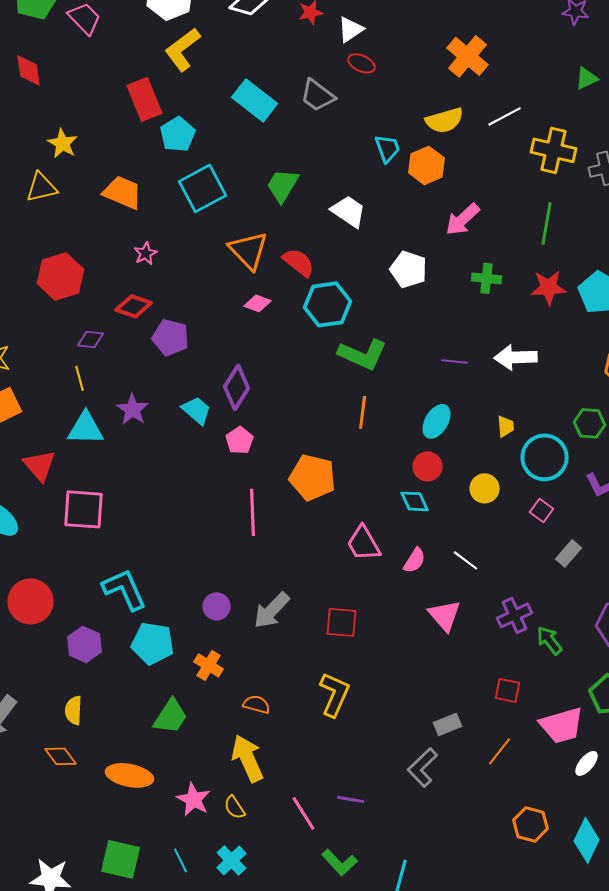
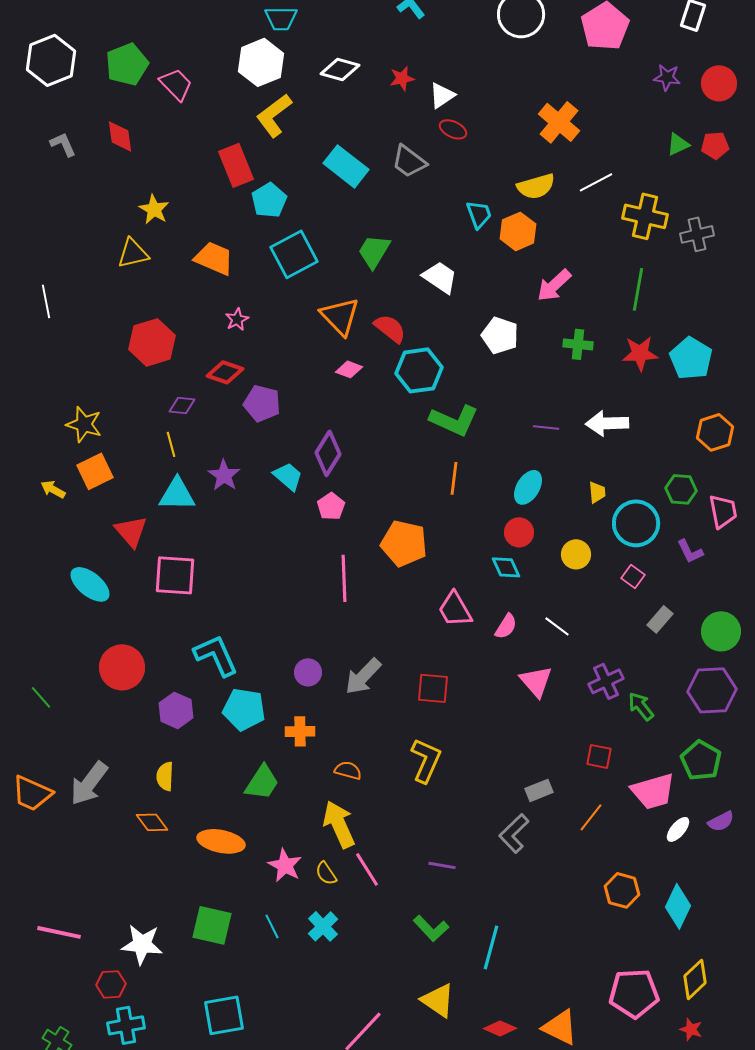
orange cross: (209, 665) -> (300, 731), turned -32
pink line: (304, 813) -> (367, 869), moved

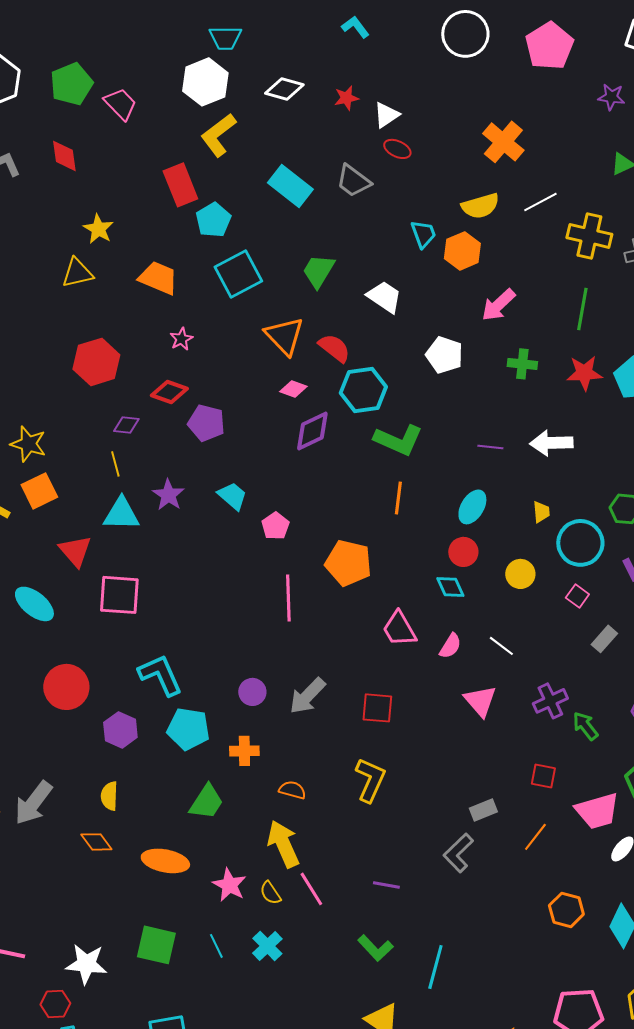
purple diamond: (328, 453) -> (312, 431), moved, turned 33

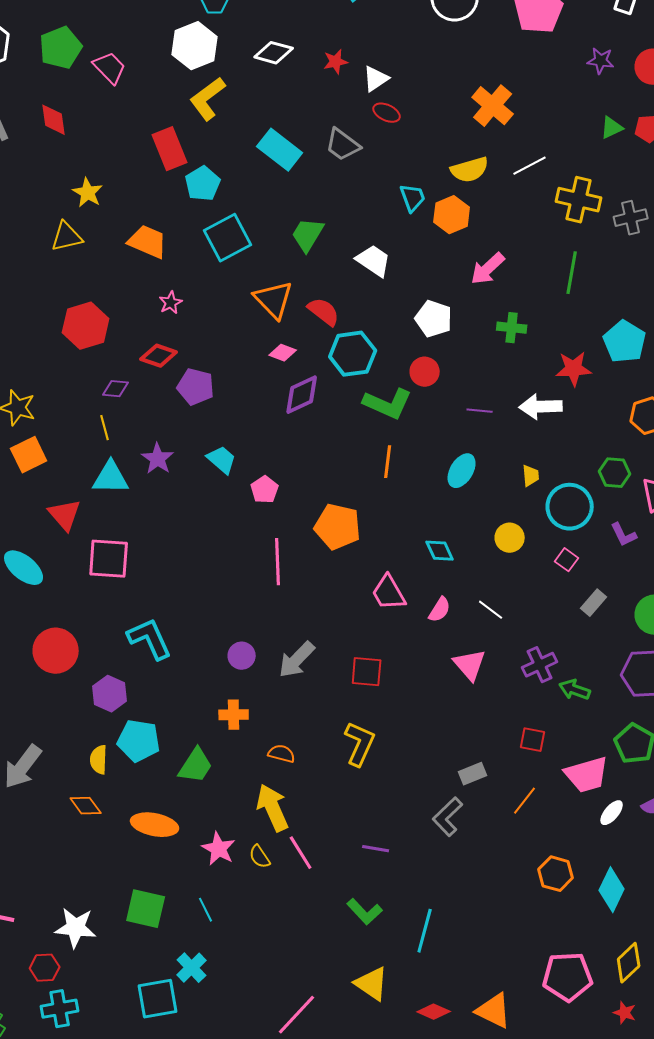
red star: (584, 373) -> (574, 369), moved
red circle: (463, 552) -> (425, 372), moved
green arrow: (585, 726) -> (575, 690), turned -32
cyan pentagon: (188, 729) -> (139, 741), moved
cyan cross: (267, 946) -> (192, 968), moved

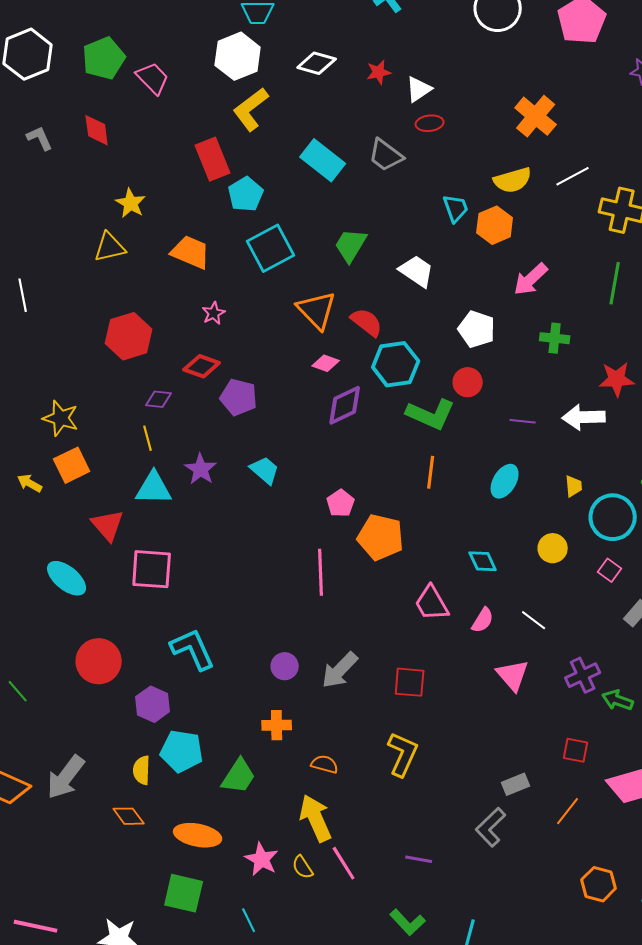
red ellipse: (387, 113) -> (430, 123), turned -32
pink pentagon: (265, 490) -> (341, 503), moved
green square: (146, 909) -> (184, 893), moved

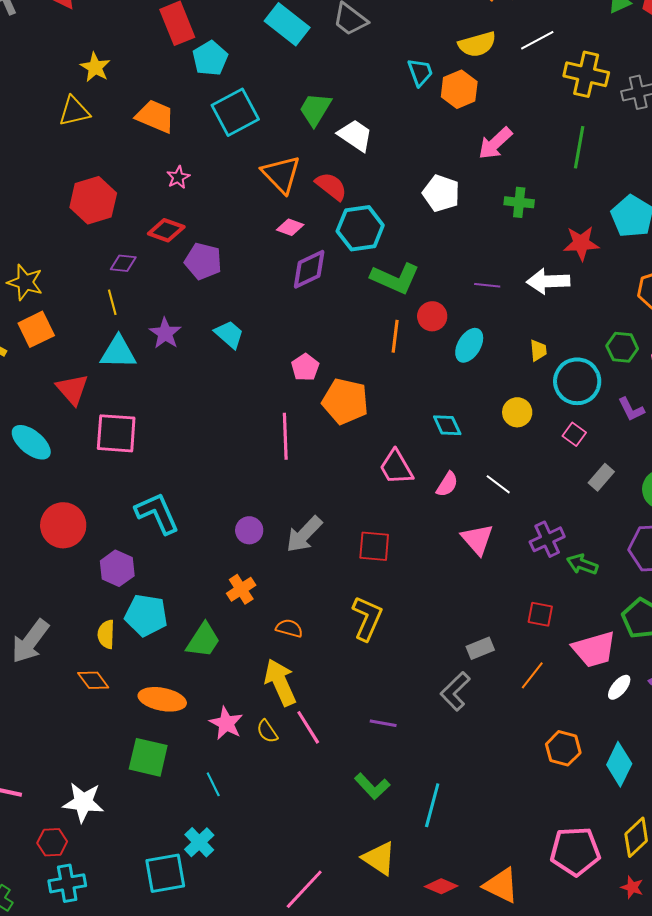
white trapezoid: (417, 271) -> (355, 135), moved
red circle: (468, 382) -> (432, 316), moved
orange cross: (277, 725) -> (241, 589), turned -32

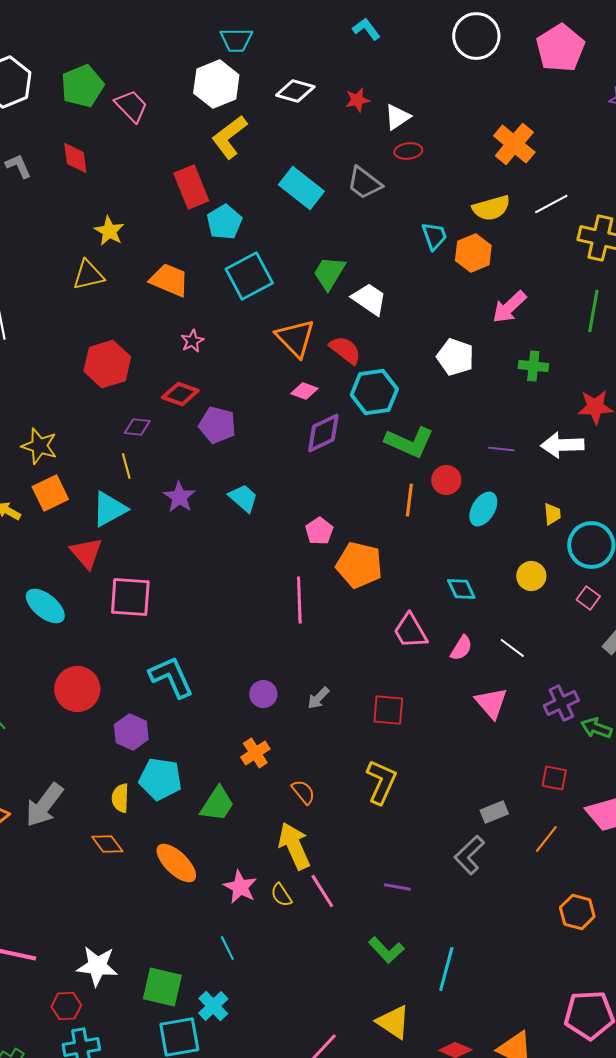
cyan triangle: (118, 352) -> (109, 509), moved, turned -30
gray arrow: (304, 534) -> (318, 698), size x0.6
orange semicircle: (289, 628) -> (303, 792), turned 36
orange ellipse: (162, 699) -> (176, 863), turned 33
green square: (148, 757) -> (162, 987), moved

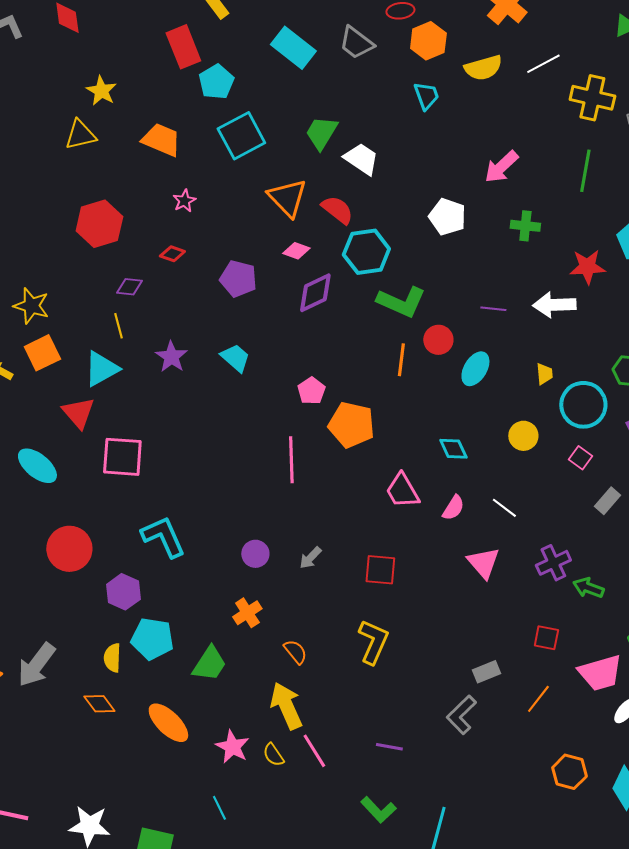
orange hexagon: (473, 253) -> (428, 41), moved
red diamond: (180, 394) -> (172, 254), size x0.7
purple pentagon: (217, 425) -> (238, 279), moved

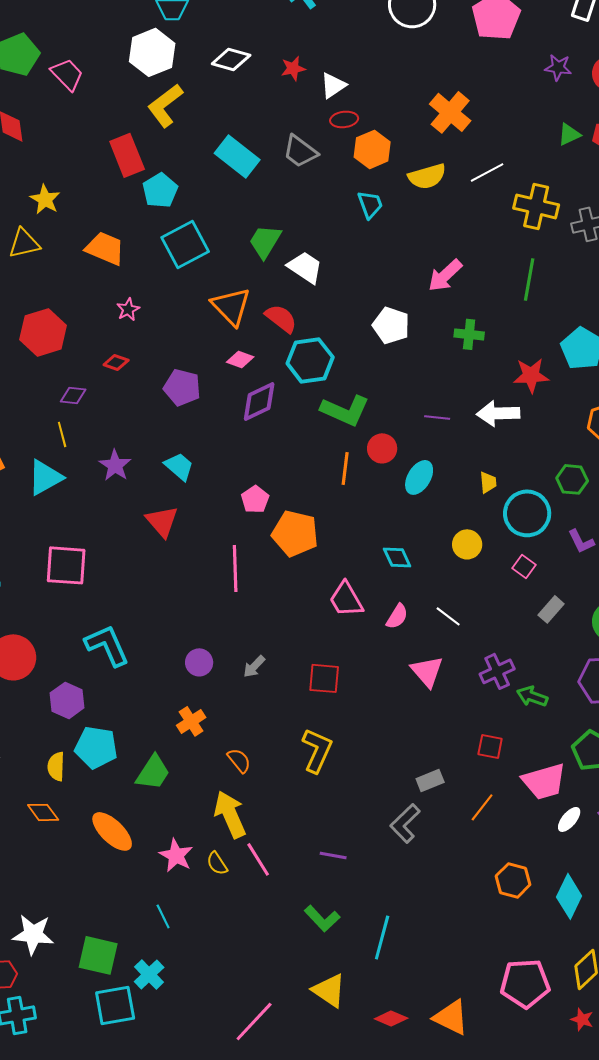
red triangle: (78, 413) -> (162, 521), moved

